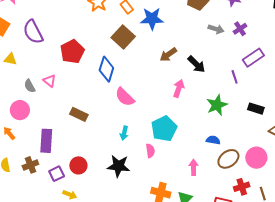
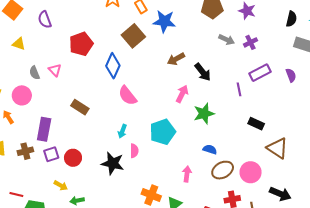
purple semicircle: (33, 32) -> (45, 20), size x0.7
green star: (217, 105) -> (204, 114), moved
pink semicircle: (150, 151) -> (134, 151), moved
purple square: (57, 174) -> (51, 154), moved

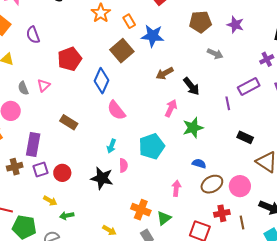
purple cross: (250, 42) -> (267, 59), moved
pink triangle: (55, 70) -> (44, 85), turned 32

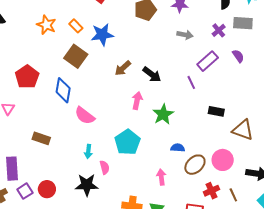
gray arrow: (215, 54) -> (185, 35), moved

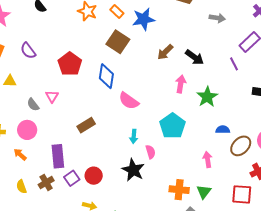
gray arrow: (185, 35) -> (217, 18), moved
brown rectangle: (41, 138) -> (86, 125), turned -48
black star: (87, 185) -> (133, 170), turned 30

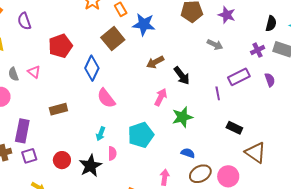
pink triangle: (52, 96) -> (34, 72), turned -40
red circle: (94, 176) -> (62, 160), moved

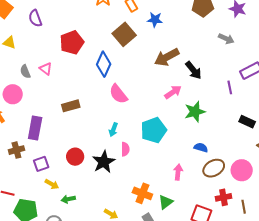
blue star: (144, 24) -> (155, 20), size x0.7
brown arrow: (155, 62) -> (167, 57), size x1.4
pink arrow: (161, 97) -> (173, 92), turned 30
purple square: (29, 156) -> (41, 164), moved

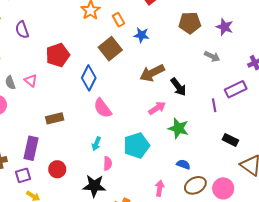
green star: (195, 112) -> (178, 128), turned 30
purple rectangle: (35, 128) -> (31, 148), moved
black star: (104, 162) -> (94, 186), moved, turned 30

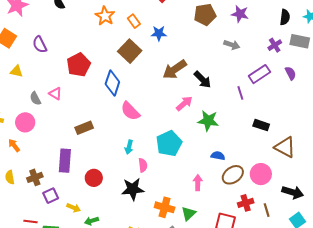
purple square: (23, 175) -> (51, 196), moved

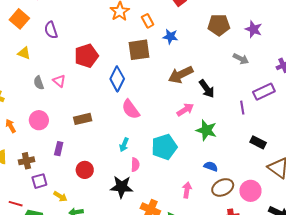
brown square: (130, 51) -> (139, 50), turned 30
pink circle: (25, 122) -> (39, 120), moved
purple rectangle: (65, 161) -> (59, 149), size x0.6

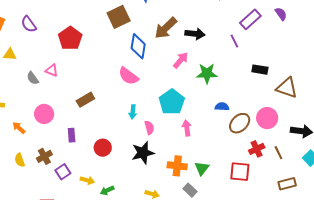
blue diamond: (117, 79) -> (138, 46), moved
black arrow: (207, 89) -> (195, 34), turned -30
pink arrow: (187, 190) -> (187, 128), moved

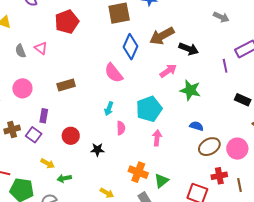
black star: (143, 153) -> (97, 150), moved, size x0.6
purple square: (63, 172) -> (34, 135), moved, turned -35

